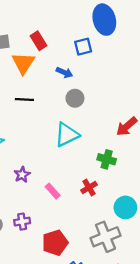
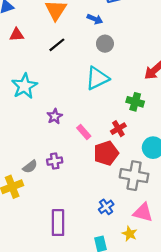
black line: (24, 99) -> (57, 45), turned -42
gray cross: (105, 237) -> (134, 176), turned 32
red pentagon: (55, 243) -> (106, 153), moved

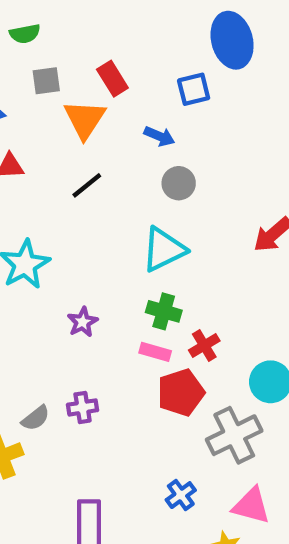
green cross: (135, 102) -> (164, 311), moved
pink rectangle: (84, 132) -> (155, 352), moved, turned -32
gray cross: (134, 176) -> (234, 435), turned -36

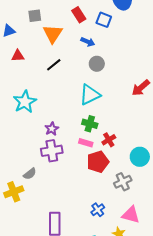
red rectangle: (112, 79) -> (79, 15), moved
blue square: (194, 89) -> (104, 20), turned 35
purple cross: (83, 407) -> (52, 151), moved, size x1.5
gray cross: (234, 435) -> (123, 182), size x0.7

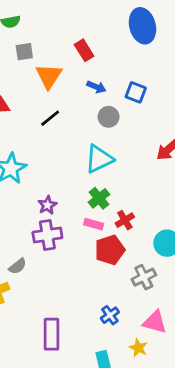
blue square: (104, 20) -> (136, 92), moved
green cross: (90, 124) -> (99, 198), turned 35

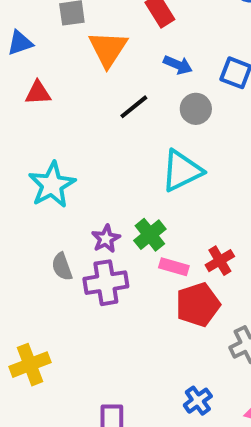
black line: (50, 118) -> (134, 107), moved
green cross: (99, 198) -> (150, 235), moved
gray semicircle: (18, 266) -> (62, 267), moved, turned 108

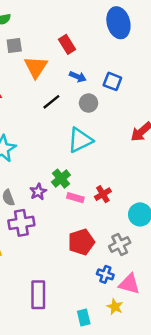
purple star: (106, 239) -> (38, 192), moved
purple cross: (106, 283) -> (21, 223), moved
red pentagon: (198, 305) -> (81, 242), moved
blue cross: (198, 401) -> (105, 274), moved, turned -35

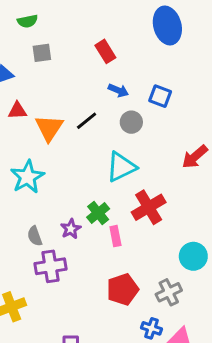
orange triangle: (36, 67) -> (49, 128), moved
red cross: (103, 194) -> (149, 207), moved, size x1.6
pink rectangle: (75, 198) -> (115, 236), turned 63

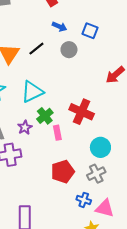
cyan triangle: (121, 167) -> (32, 92), moved
red cross: (149, 207) -> (82, 112), turned -35
cyan circle: (193, 256) -> (100, 147), moved

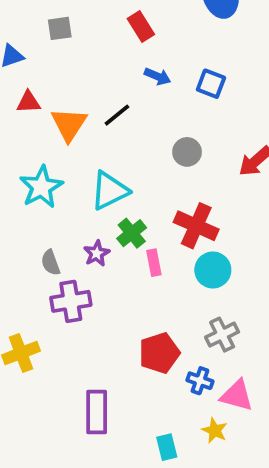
gray circle: (69, 50) -> (187, 152), moved
cyan circle: (100, 147) -> (213, 270), moved
red pentagon: (63, 172) -> (159, 353), moved

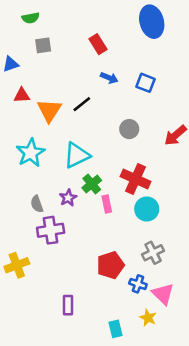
pink triangle: (237, 395) -> (163, 294), turned 30
purple rectangle: (97, 412) -> (68, 305), size x0.7

